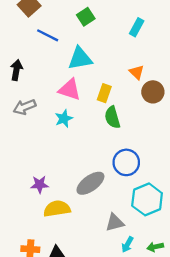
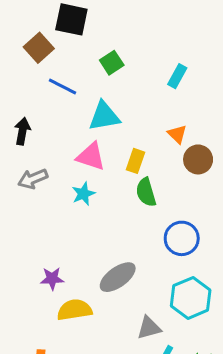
blue circle: (126, 162) -> (182, 238), moved

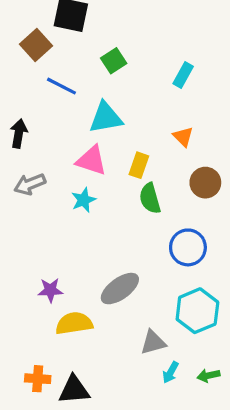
brown circle: (198, 159) -> (205, 183), moved

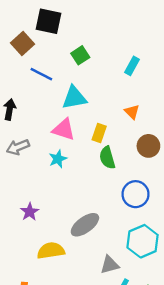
purple star: (50, 290) -> (30, 212), moved, turned -30

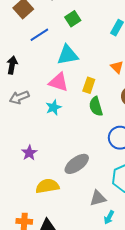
blue line: (41, 74) -> (39, 35), turned -60

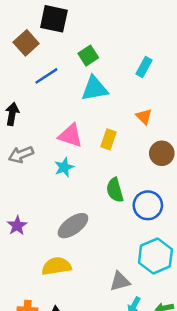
cyan triangle: (68, 55) -> (95, 89), moved
green semicircle: (96, 106) -> (115, 190), moved
purple star: (29, 153) -> (17, 226), moved
gray ellipse: (77, 164) -> (73, 226), moved

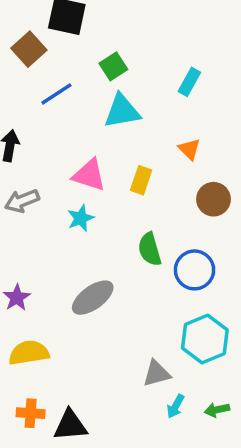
yellow semicircle: (56, 266) -> (29, 353), moved

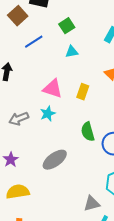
cyan triangle: (122, 111) -> (72, 52), size x0.6
gray arrow: (22, 201) -> (19, 119), moved

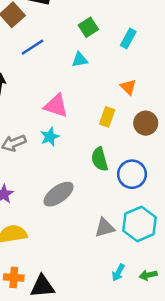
green square: (67, 26) -> (88, 27), moved
yellow rectangle: (83, 92) -> (107, 117), moved
gray triangle: (92, 204) -> (105, 228), moved

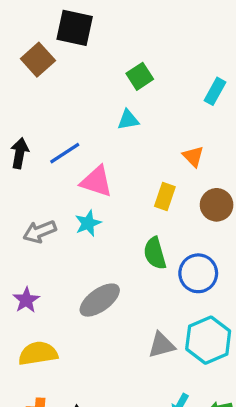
cyan rectangle: (128, 38) -> (215, 91), moved
blue line: (32, 47) -> (65, 153), moved

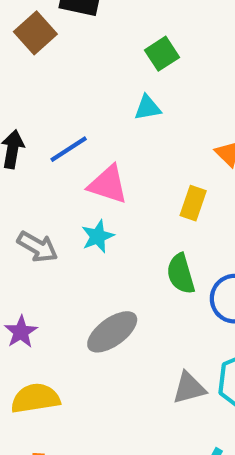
gray arrow: (40, 232) -> (37, 247), turned -128

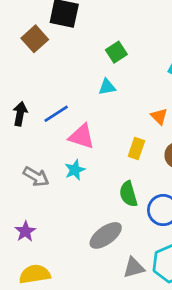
gray ellipse: (112, 332) -> (106, 235), moved

